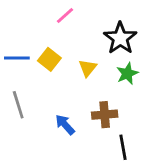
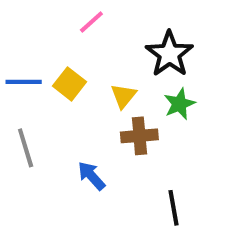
brown cross: (105, 115) -> (139, 136), moved

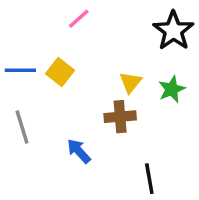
black star: (169, 54) -> (173, 31), moved
yellow triangle: (123, 96) -> (130, 82), moved
green star: (179, 104) -> (172, 89), moved

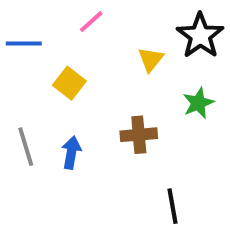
blue line: (20, 70) -> (24, 43), moved
yellow triangle: (130, 82) -> (151, 59), moved
blue arrow: (79, 151) -> (71, 153), moved, turned 52

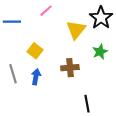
yellow triangle: (151, 59) -> (76, 30), size x1.5
yellow square: (69, 83) -> (35, 51), moved

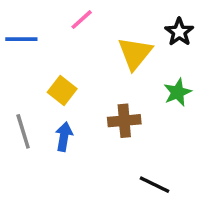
black star: (101, 18) -> (179, 32), size x0.7
black line: (87, 104) -> (154, 185), turned -54

